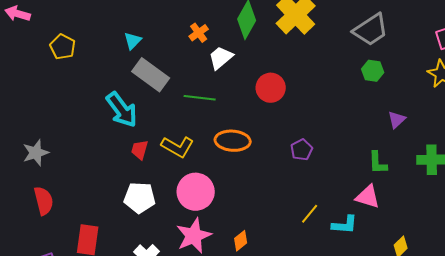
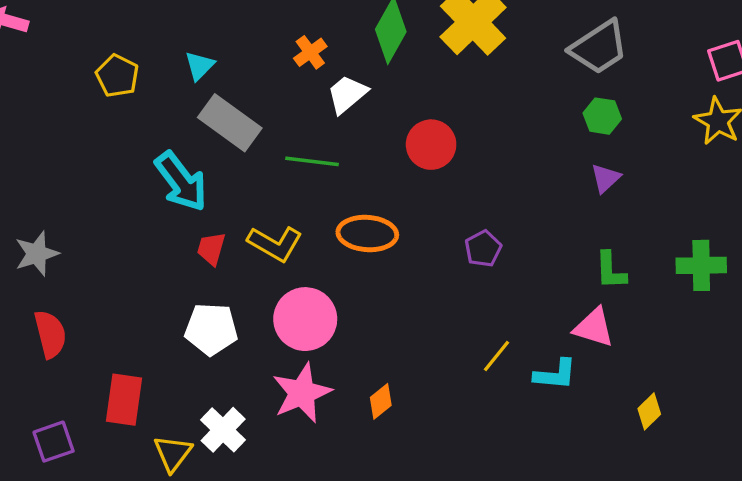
yellow pentagon: (63, 47) -> (117, 76), moved
purple triangle: (397, 120) -> (606, 178), moved

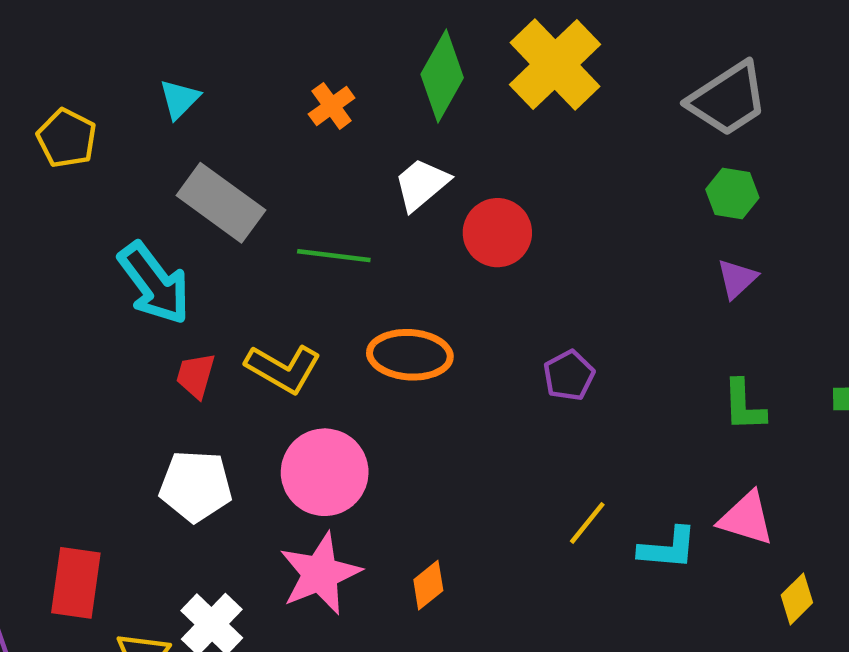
cyan triangle: (200, 66) -> (180, 99), moved
white trapezoid: (347, 94) -> (421, 184), moved
pink triangle: (594, 327) -> (746, 518), moved

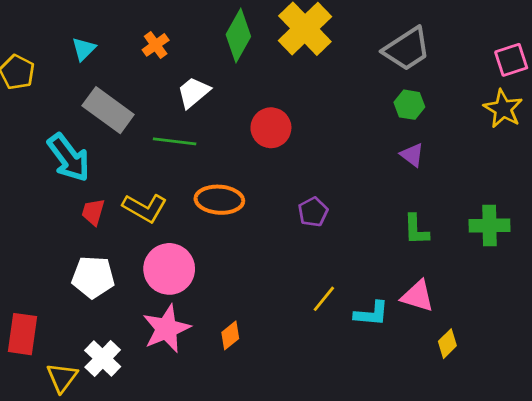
orange cross: (332, 106) -> (156, 45), moved
white trapezoid: (421, 184) -> (194, 92), moved
purple triangle: (737, 279) -> (412, 155), turned -40

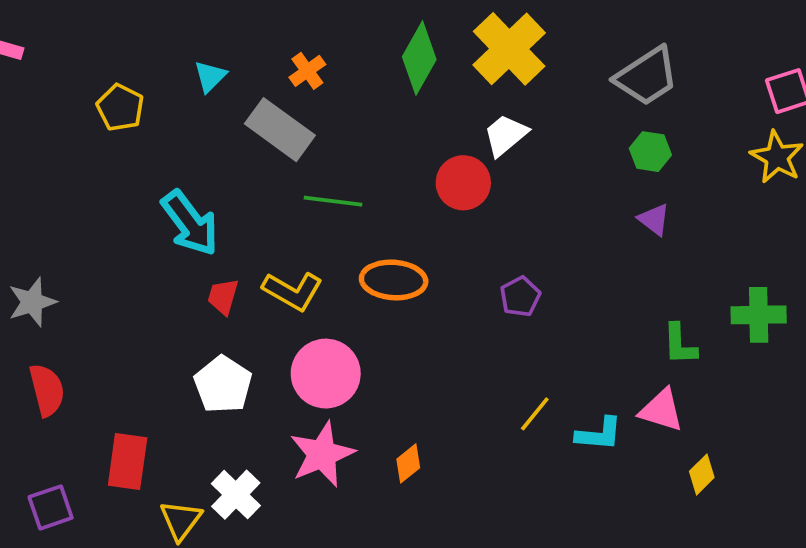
white trapezoid: (194, 92) -> (505, 135), moved
gray rectangle: (108, 110) -> (280, 130), moved
green L-shape: (416, 230) -> (680, 344), moved
white pentagon: (93, 277) -> (223, 385), turned 30

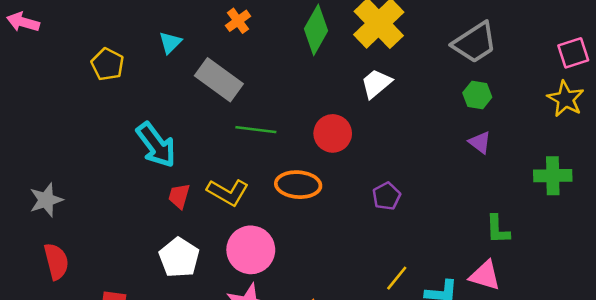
orange cross: (307, 71) -> (238, 21), moved
red circle: (463, 183) -> (333, 133), moved
green cross: (759, 315) -> (553, 176), moved

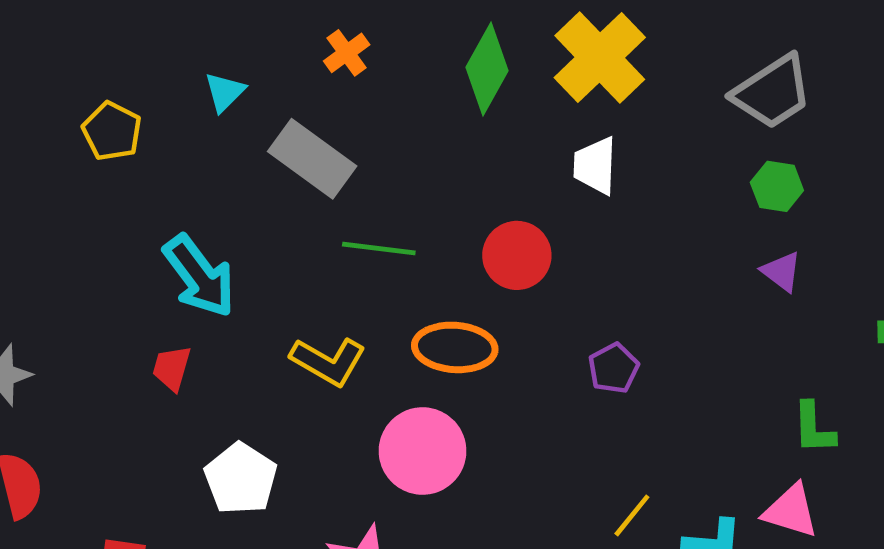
white trapezoid: (376, 84) -> (595, 166), turned -48
red trapezoid: (179, 196) -> (172, 368), moved
pink circle: (251, 250) -> (423, 451), moved

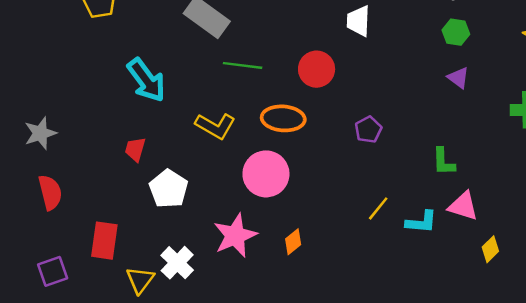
red trapezoid: (172, 368) -> (135, 149), moved
green L-shape: (814, 428) -> (444, 162), moved

